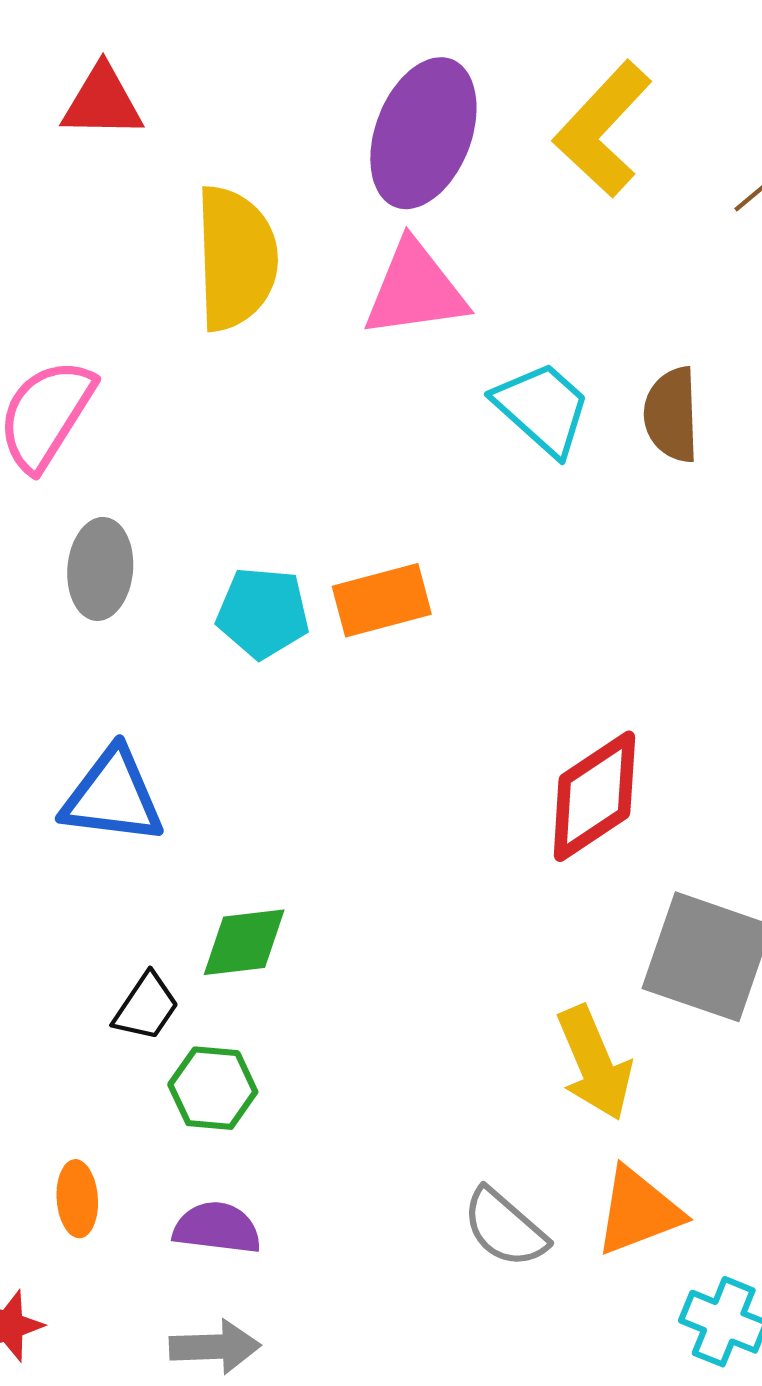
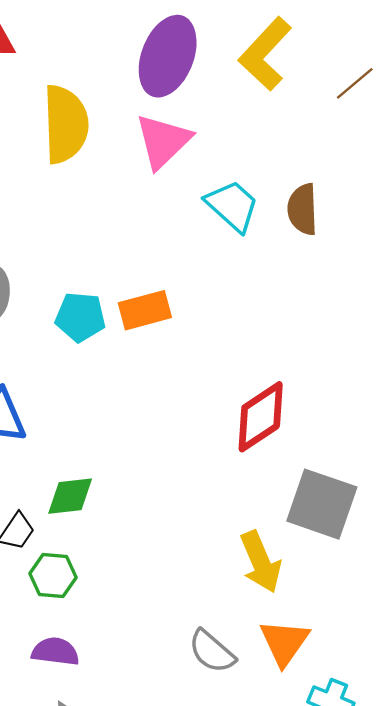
pink triangle: (415, 290) -> (163, 141), turned -36
orange triangle: (638, 1211) -> (284, 642), turned -34

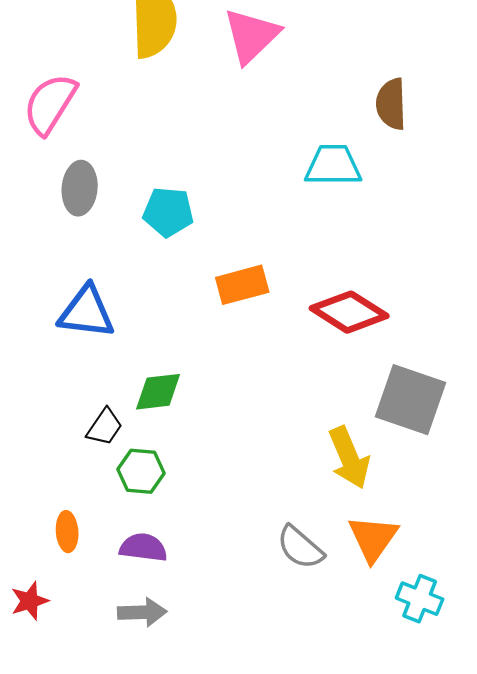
cyan trapezoid: (232, 206) -> (333, 165), moved, turned -42
orange rectangle: (145, 310) -> (242, 285), moved
red diamond: (261, 417) -> (349, 312), turned 66

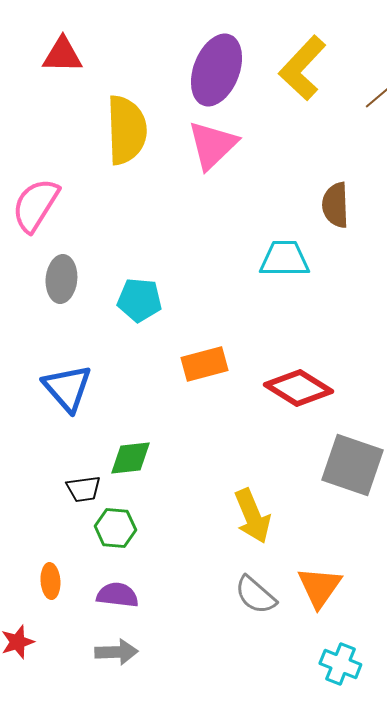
blue triangle: (86, 312) -> (67, 388), turned 42
black trapezoid: (105, 427) -> (83, 489), turned 48
yellow arrow: (349, 458) -> (252, 516), moved
cyan cross: (420, 599) -> (340, 664), moved

